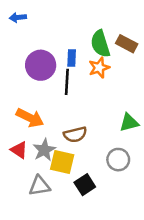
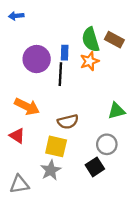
gray star: (44, 150) -> (51, 170), moved
black square: (85, 185) -> (95, 167), moved
gray triangle: (39, 186) -> (19, 184), moved

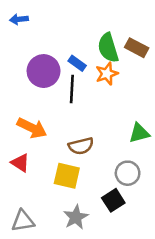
blue rectangle: (65, 53) -> (77, 63), turned -56
gray star: (51, 170) -> (76, 217), moved

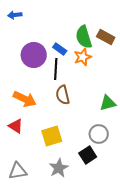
brown semicircle: (81, 146) -> (63, 95), moved, turned 90
yellow square: (67, 176) -> (52, 136), turned -30

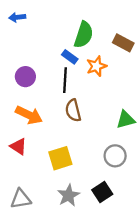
green semicircle: (84, 37) -> (84, 35), moved, turned -145
purple circle: (34, 55) -> (25, 77), moved, size x0.7
black square: (88, 155) -> (102, 192), moved

